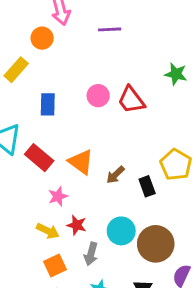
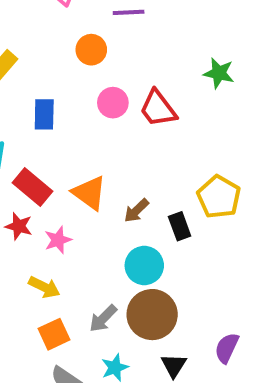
orange circle: (42, 38) -> (91, 50), moved
red star: (77, 225) -> (19, 226), moved
cyan circle: (121, 231) -> (144, 265), moved
brown circle: (156, 244) -> (152, 315), moved
gray arrow: (91, 254) -> (103, 318), turned 30

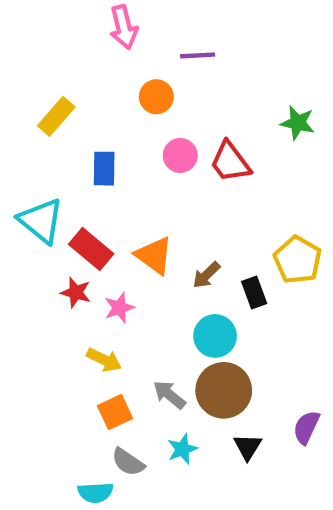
gray arrow: (103, 318) -> (169, 395), turned 84

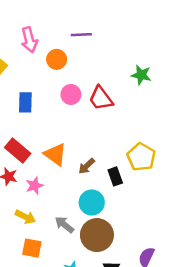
pink arrow: (124, 27) -> (29, 40), moved
gray arrow: (169, 395) -> (64, 225), moved
orange square: (115, 412) -> (32, 248), turned 36

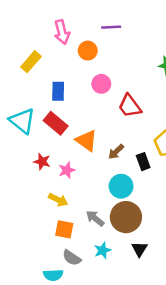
red trapezoid: (101, 98) -> (130, 106), moved
red rectangle: (18, 150) -> (56, 123), moved
gray arrow: (64, 225) -> (95, 218), moved

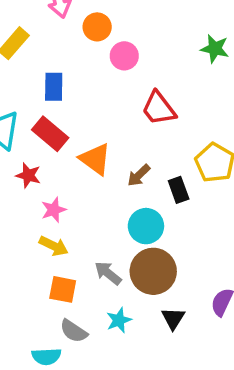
pink circle: (101, 84) -> (124, 56), moved
red star: (42, 162) -> (28, 175), moved
pink star: (67, 170) -> (54, 210), moved

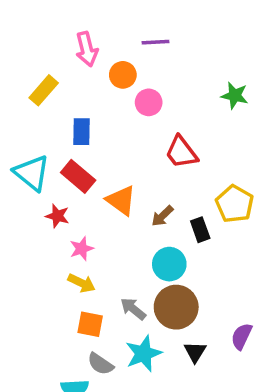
cyan star: (119, 320) -> (143, 354), size x1.5

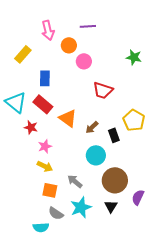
red trapezoid: (181, 152) -> (103, 90), turned -35
brown circle: (176, 307) -> (115, 180), moved

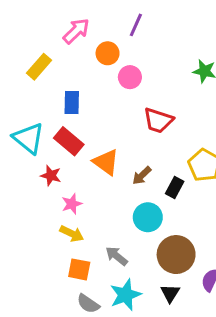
purple line: (88, 26) -> (136, 25), turned -63
pink arrow: (48, 30) -> (76, 31), turned -120
black rectangle: (114, 135) -> (175, 187), turned 48

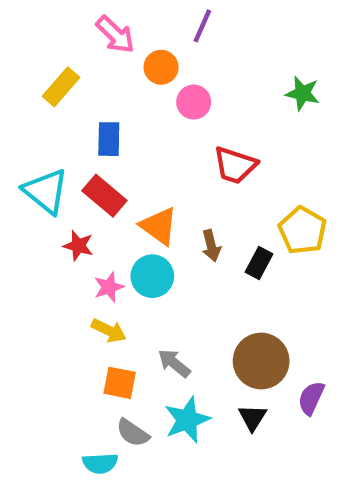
pink arrow: (76, 31) -> (115, 35), turned 88
brown arrow: (142, 176) -> (211, 246), turned -60
cyan circle: (148, 217) -> (152, 276), moved

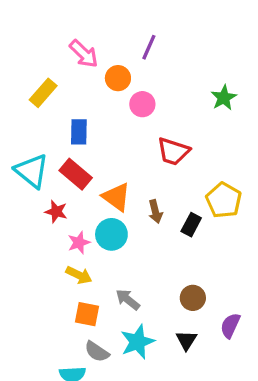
green star: (302, 93) -> (224, 98), turned 30
brown circle: (261, 361) -> (193, 298), size x0.6

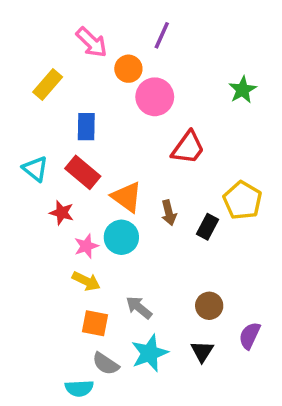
pink circle: (142, 104) -> (155, 97), size x1.4
red trapezoid: (173, 151) -> (188, 148), turned -72
cyan triangle: (32, 171) -> (35, 169), size x0.7

